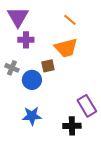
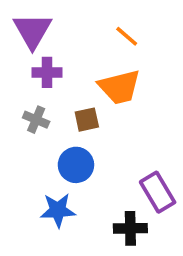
gray cross: (12, 68) -> (36, 120), moved
blue circle: (32, 80) -> (76, 165), moved

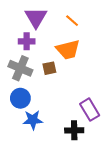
purple triangle: (32, 31) -> (36, 18), moved
gray cross: (36, 120) -> (20, 68), size x1.6
blue circle: (76, 165) -> (20, 98), moved

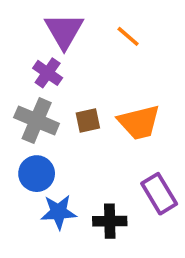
purple cross: (27, 41) -> (48, 73), turned 35
orange trapezoid: (68, 50) -> (139, 122), moved
black cross: (74, 130) -> (110, 221), moved

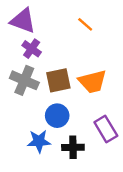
purple triangle: (64, 31) -> (23, 21), moved, turned -40
brown square: (88, 121) -> (58, 80), size x1.5
blue circle: (37, 174) -> (57, 116), moved

